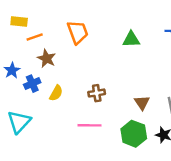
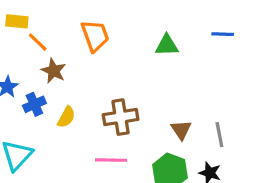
orange line: (35, 37) -> (38, 42), turned 63
brown cross: (97, 93) -> (121, 117), size x1.5

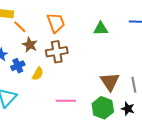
brown cross: (121, 117) -> (57, 52), moved
brown triangle: (181, 130) -> (110, 82), size x1.5

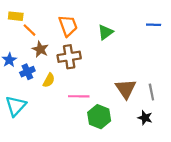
green triangle: (101, 29) -> (105, 32), moved, turned -35
pink line: (66, 101) -> (79, 96), moved
green hexagon: (103, 108) -> (99, 117), moved

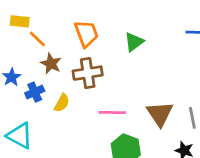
pink line: (79, 96) -> (112, 112), moved
cyan triangle: (16, 106) -> (20, 136), turned -45

